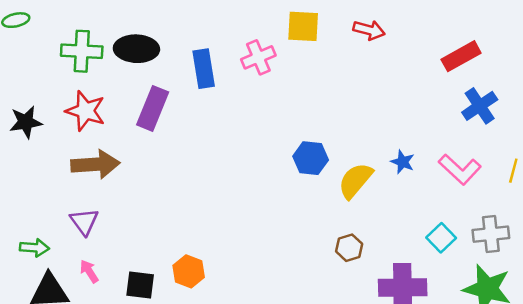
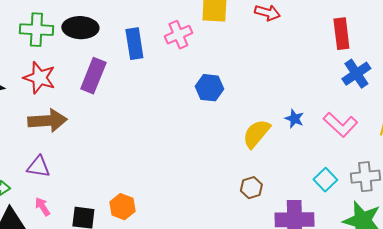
red rectangle: (461, 56) -> (341, 34), turned -68
blue hexagon: (311, 158) -> (209, 88), moved
purple triangle: (84, 222) -> (38, 167), turned -45

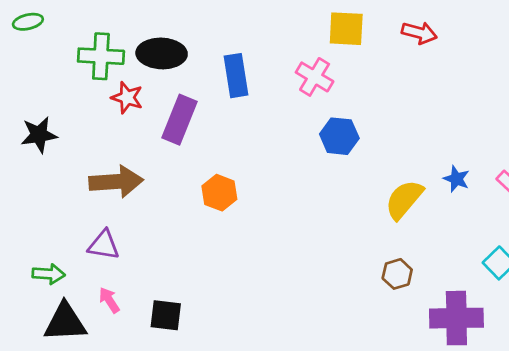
pink cross: (178, 35) -> (315, 77), moved, turned -36
red star: (39, 78) -> (127, 98), moved, size x0.7
orange hexagon: (122, 207) -> (219, 193), moved

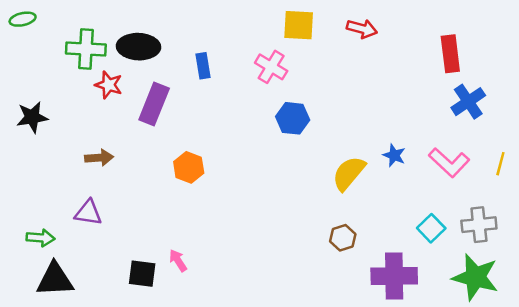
blue rectangle: (236, 76) -> (203, 66), size x0.7
brown arrow: (116, 182) -> (99, 158), size x0.6
pink arrow: (109, 300) -> (178, 260), moved

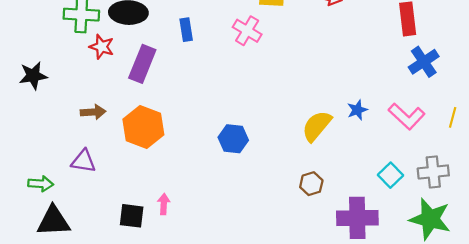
blue hexagon: (293, 118) -> (233, 139), moved
blue star: (394, 155) -> (357, 110), turned 30
orange hexagon: (189, 167) -> (143, 127), moved, size x1.5
pink arrow: (178, 260) -> (164, 204), turned 36

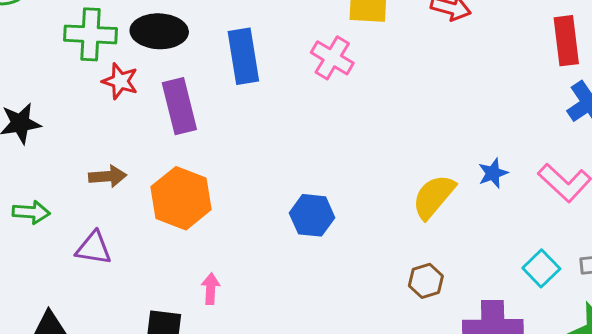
blue rectangle: (186, 30) -> (243, 56), size x1.6
purple rectangle: (142, 64) -> (179, 106), turned -36
green arrow: (41, 184) -> (31, 212), moved
pink arrow: (164, 204) -> (211, 289), moved

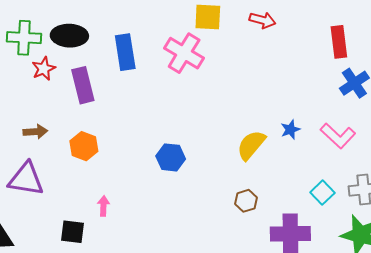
pink cross: (332, 58) -> (184, 53), size x1.4
red star: (120, 81) -> (44, 69), turned 30
orange hexagon: (181, 198) -> (84, 146), size x0.7
purple triangle: (94, 248) -> (26, 179), size x1.5

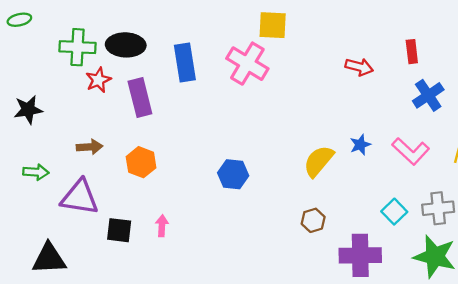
red arrow: (263, 20) -> (359, 67), moved
red rectangle: (339, 42) -> (412, 52), size x0.7
black square: (73, 232) -> (119, 230), moved

